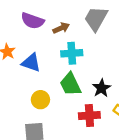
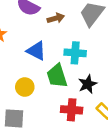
cyan cross: (72, 53) -> (75, 53), moved
blue triangle: (31, 63) -> (36, 51), moved

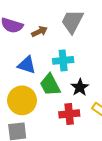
yellow circle: (25, 87) -> (22, 100), size x1.6

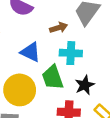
brown arrow: (39, 31) -> (59, 28), moved

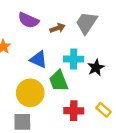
brown arrow: (59, 28) -> (57, 28), moved
black star: (85, 85) -> (96, 68), moved

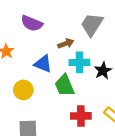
brown arrow: (57, 28) -> (66, 43), moved
yellow circle: (30, 93) -> (23, 90), moved, size x0.7

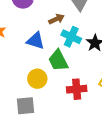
cyan cross: (79, 62) -> (71, 37), turned 30
yellow circle: (23, 90) -> (37, 79), moved

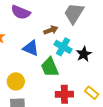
yellow circle: (37, 79) -> (16, 81), moved

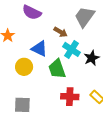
brown arrow: (51, 30) -> (61, 32), turned 48
yellow circle: (16, 81) -> (24, 67), moved

